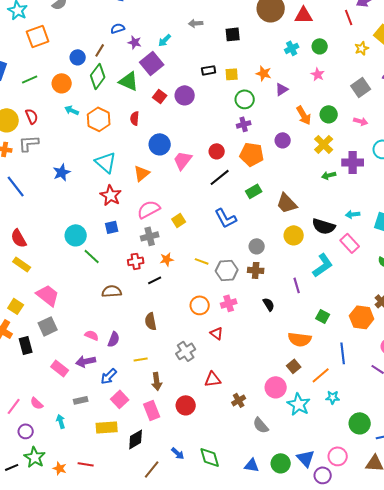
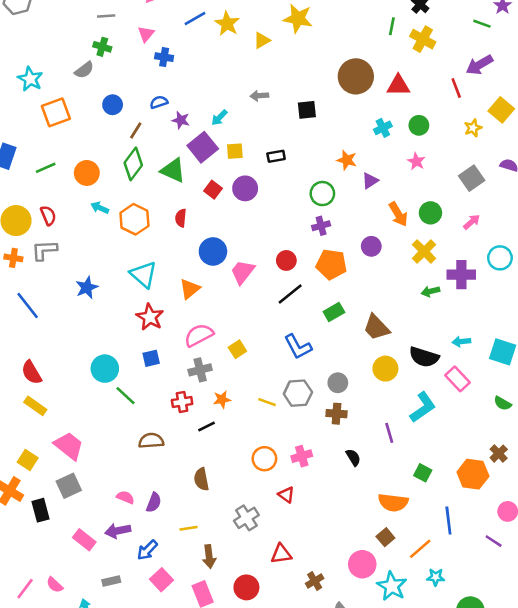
blue circle: (78, 57) -> (113, 105), moved
yellow square: (232, 74) -> (235, 151), moved
pink arrow: (361, 121) -> (472, 222), turned -56
gray hexagon: (227, 270) -> (298, 393), moved

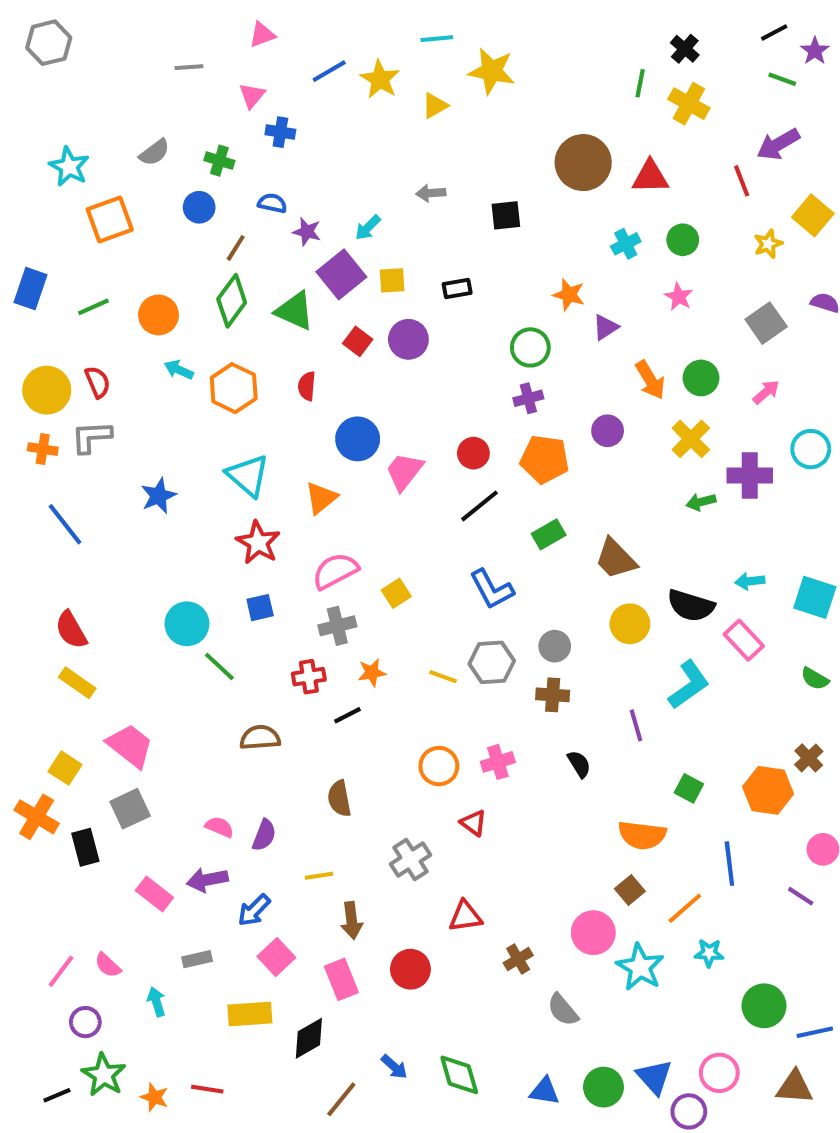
green cross: (102, 47) -> (219, 161), moved
blue semicircle: (159, 102) -> (272, 203), turned 30

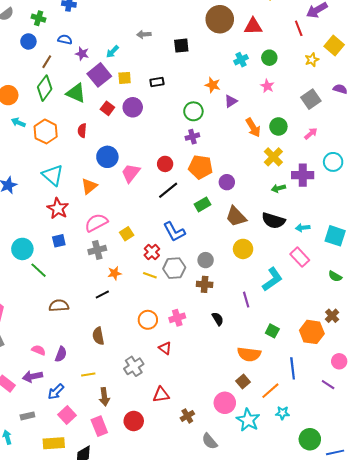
purple circle: (608, 431) -> (227, 182), moved
black semicircle: (691, 606) -> (273, 221), moved
red cross: (309, 677) -> (152, 252), moved, turned -35

